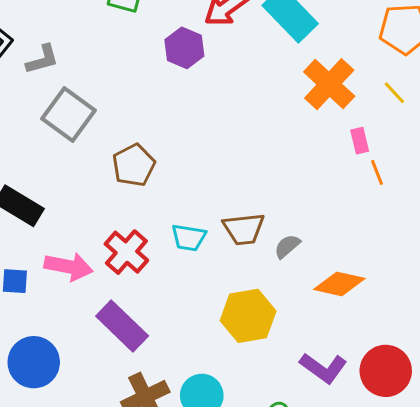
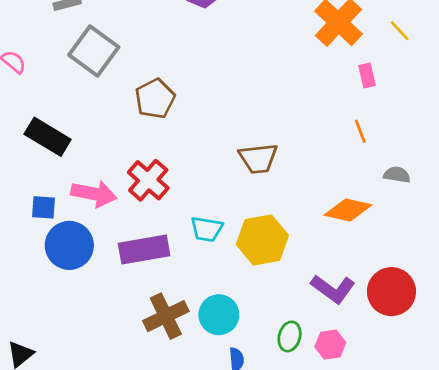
orange line: (377, 172) -> (360, 131), moved
cyan trapezoid: (189, 238) -> (207, 229), moved
gray semicircle: (287, 246) -> (397, 175), moved, turned 50
purple rectangle: (122, 326) -> (144, 249), turned -54
blue circle: (34, 362) -> (69, 245), moved

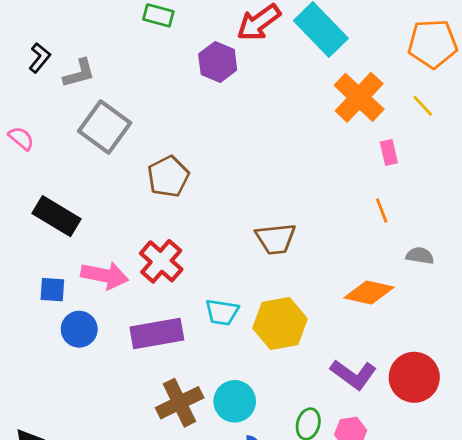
blue circle: (69, 245) -> (79, 329), size x0.7

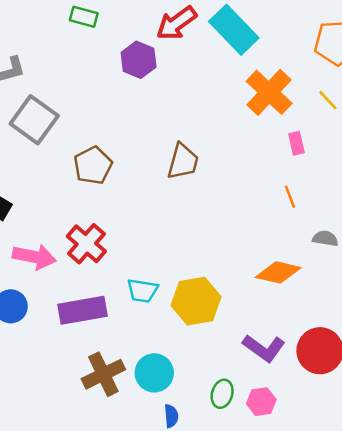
brown trapezoid: (276, 239) -> (183, 162), moved, turned -69

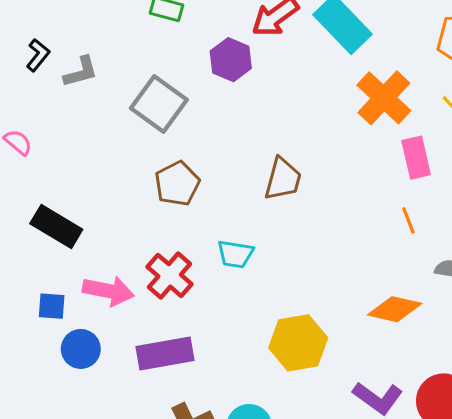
gray square: (34, 120) -> (159, 104), moved
pink rectangle: (296, 143) -> (416, 158), size x1.5
cyan trapezoid: (143, 291) -> (235, 254), moved

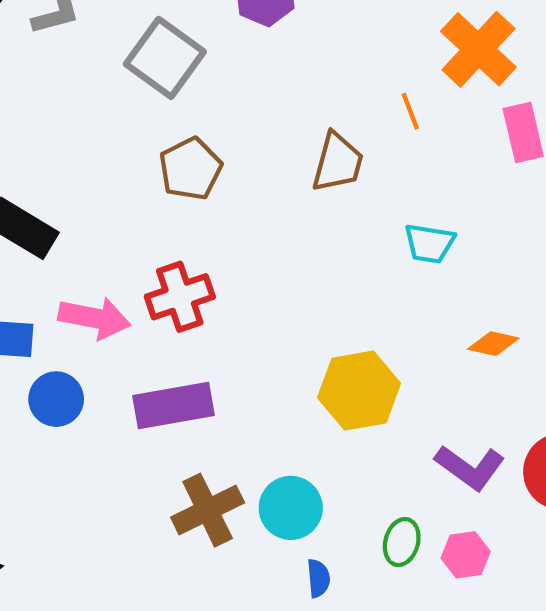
orange line: (408, 220) -> (410, 111), moved
cyan trapezoid: (235, 254) -> (429, 243), moved
red cross: (170, 275) -> (180, 297), turned 30
orange diamond: (395, 309) -> (493, 344), size x0.7

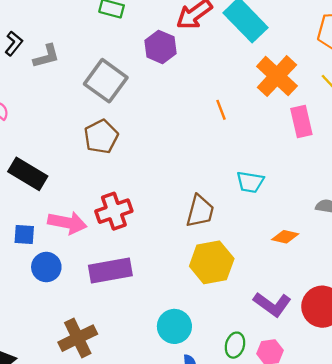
orange line: (410, 111) -> (221, 110), moved
brown trapezoid: (338, 162) -> (200, 211), moved
brown pentagon: (190, 169) -> (101, 137), moved
brown cross: (208, 510) -> (78, 338), moved

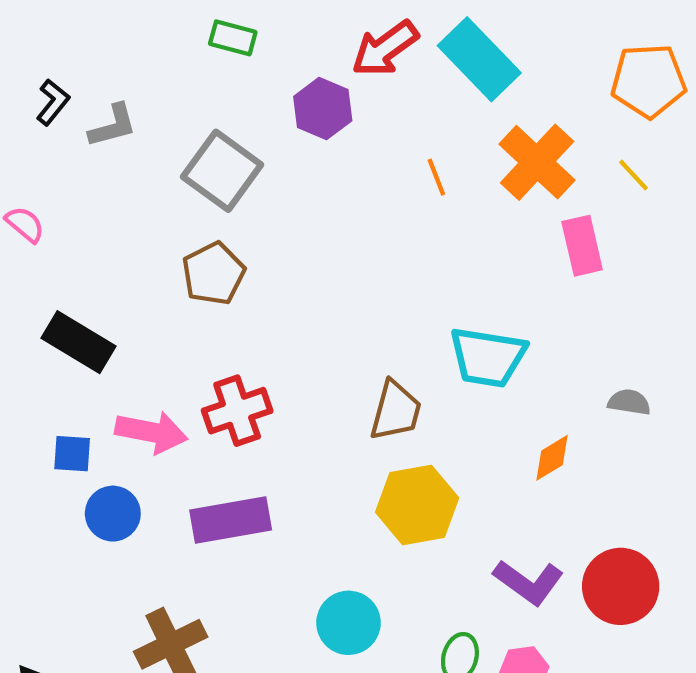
orange line: (221, 110) -> (436, 177), moved
cyan trapezoid: (250, 182) -> (488, 357), size x1.5
orange diamond: (285, 237) -> (552, 458), turned -44

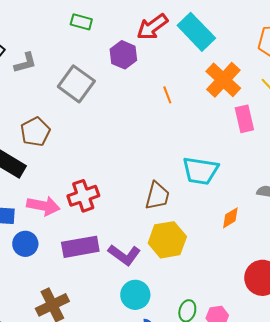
orange line: (436, 177) -> (167, 95), moved
brown pentagon: (214, 274) -> (35, 132), moved
purple L-shape: (528, 582) -> (124, 255), moved

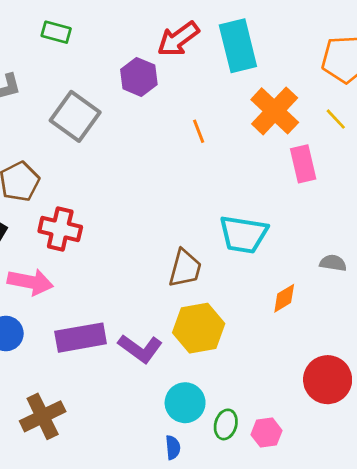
green rectangle: (81, 22) -> (56, 32), moved
cyan rectangle: (196, 32) -> (238, 46), turned 30
red cross: (83, 196) -> (60, 229), moved, turned 32
cyan circle: (135, 295) -> (185, 403), moved

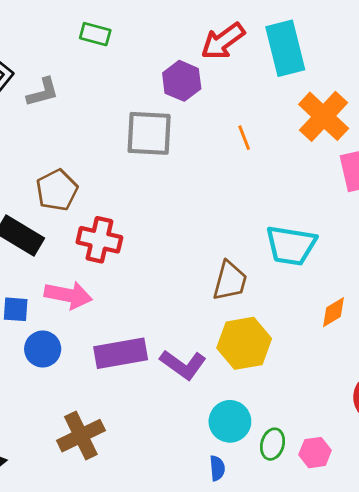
gray square: (75, 116) -> (149, 133), moved, turned -33

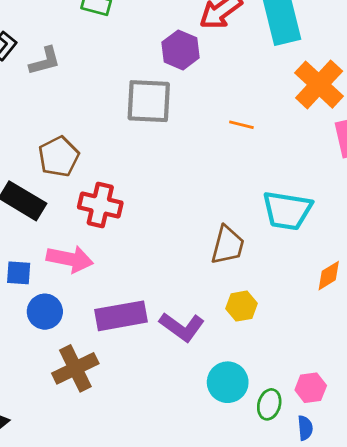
orange line: (244, 138) -> (241, 125), moved, turned -55
yellow hexagon: (244, 343) -> (241, 306), size x0.6
brown cross: (81, 436) -> (75, 368), moved
pink hexagon: (315, 453) -> (311, 388), moved
blue semicircle: (217, 468) -> (305, 428), moved

